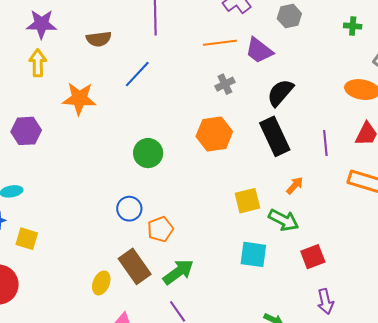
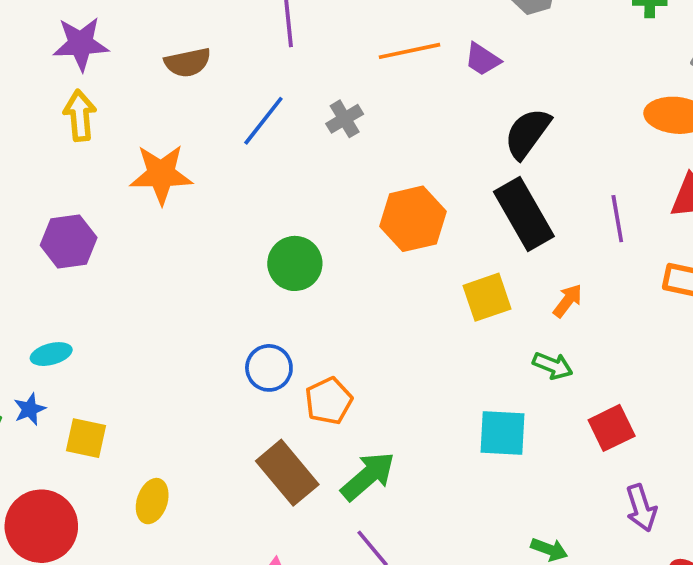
purple trapezoid: (259, 50) -> (482, 59), size x0.7
gray cross: (225, 84) -> (345, 119), moved
yellow square: (247, 201) -> (487, 297), moved
green arrow: (284, 220) -> (553, 366), size x0.7
yellow ellipse: (101, 283) -> (152, 501), moved

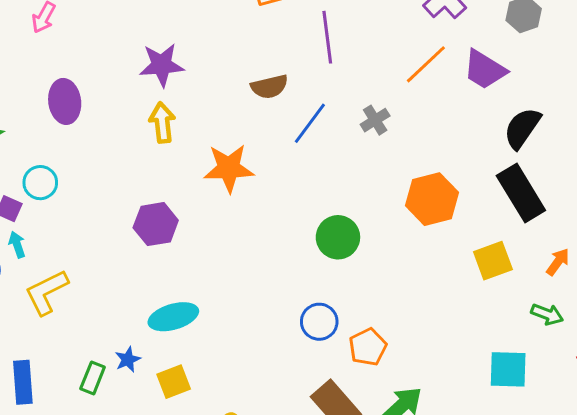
orange line: (410, 51) -> (426, 64), turned -30
purple trapezoid: (482, 59) -> (485, 70), size x1.5
brown semicircle: (188, 62) -> (269, 87), moved
cyan ellipse: (51, 354) -> (173, 317), moved, size x1.5
yellow square: (86, 438) -> (174, 382), turned -32

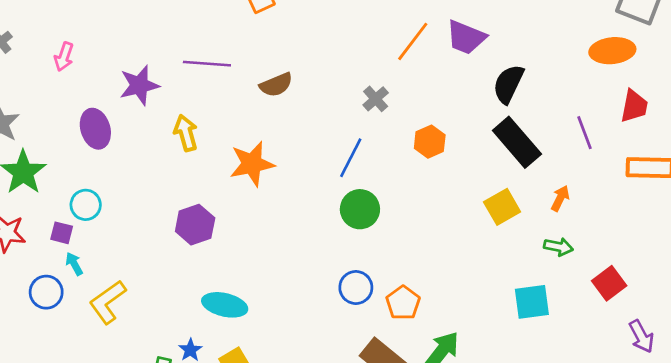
purple line: (327, 37) -> (207, 64), moved, turned -69
purple star: (162, 65) -> (139, 85), moved
blue line: (310, 123) -> (351, 158), moved
orange hexagon: (432, 199) -> (430, 142), moved, size x0.7
cyan ellipse: (173, 317) -> (225, 305), turned 39

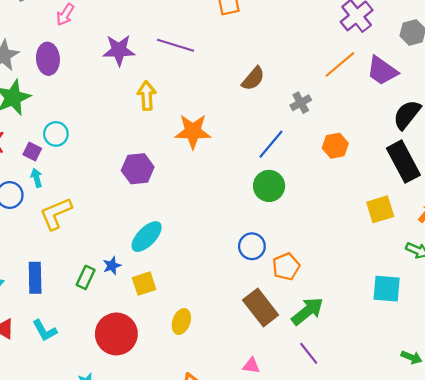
brown semicircle: (276, 85) -> (253, 79), moved, turned -40
purple ellipse: (95, 129) -> (48, 59), moved
cyan ellipse: (225, 305) -> (147, 237), turned -72

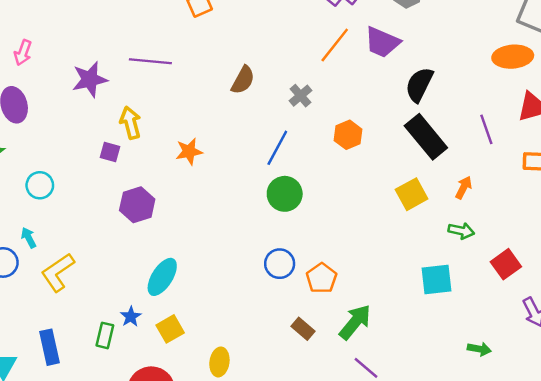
orange star: (193, 131) -> (189, 151), size x0.7
purple square: (32, 151) -> (110, 152), moved
brown rectangle: (261, 308) -> (303, 329), size x0.6

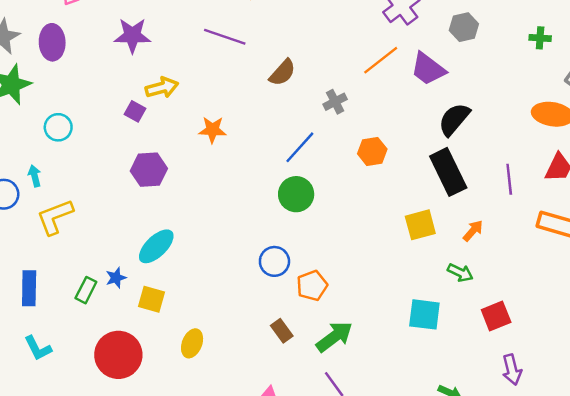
purple line: (150, 61) -> (225, 37), moved
yellow arrow: (130, 123) -> (162, 88), turned 76
yellow square: (170, 329) -> (152, 299), turned 32

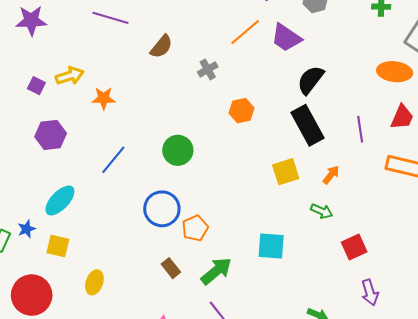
yellow arrow: (162, 88) -> (70, 76), moved
blue line: (300, 147) -> (113, 160), moved
blue circle: (274, 261) -> (162, 209), size x1.4
cyan square: (424, 314) -> (271, 246), moved

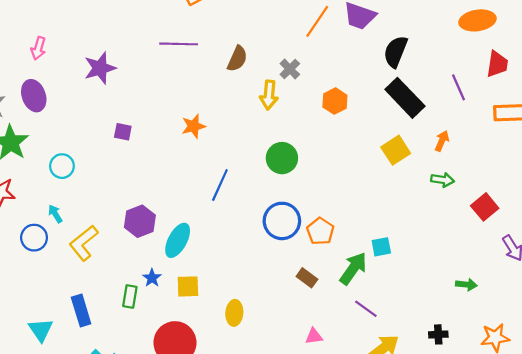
yellow arrow: (70, 76) -> (269, 95), moved, turned 128
purple hexagon: (51, 135) -> (140, 221), moved
cyan square: (271, 246) -> (381, 247), moved, size x0.7

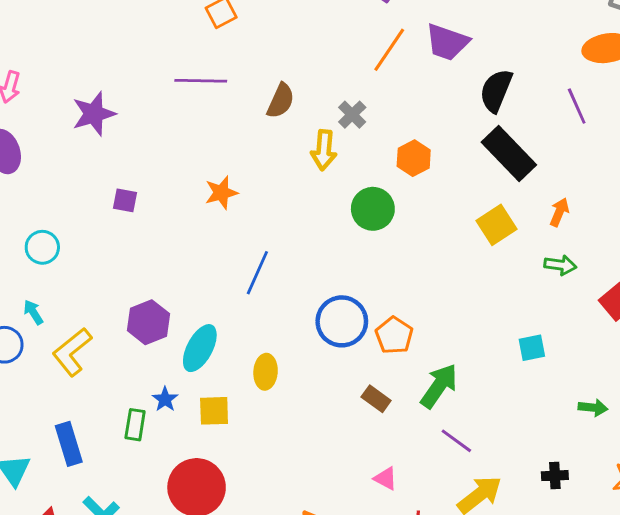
purple line: (459, 87) -> (577, 106), moved
green circle: (282, 158) -> (373, 209), moved
cyan square: (381, 247) -> (532, 348), moved
yellow ellipse: (234, 313) -> (266, 372), moved
pink triangle: (314, 336) -> (386, 478), turned 36

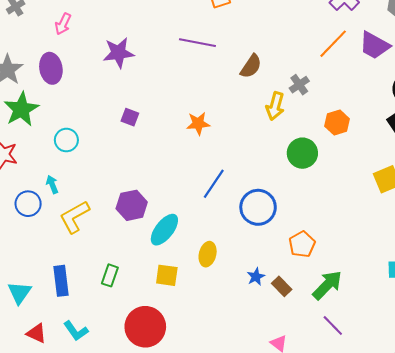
blue circle: (342, 321) -> (258, 207), moved
blue star: (165, 399) -> (256, 277), moved

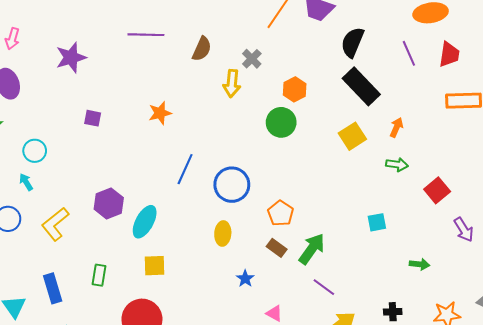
green circle: (302, 153) -> (281, 122), moved
cyan arrow: (52, 184) -> (26, 182), moved
yellow ellipse: (208, 254) -> (223, 233), moved
blue star: (256, 277) -> (245, 279), moved
brown rectangle: (282, 286) -> (277, 248), moved

